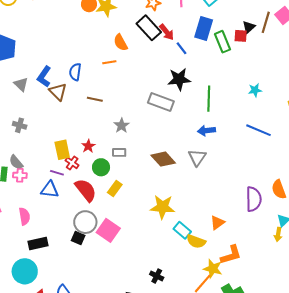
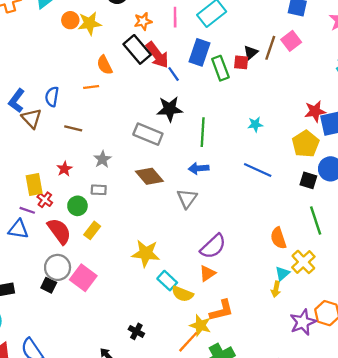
red arrow: (167, 32) -> (157, 55), size x1.4
red star: (88, 146) -> (64, 169), moved
brown diamond: (163, 159) -> (149, 176), moved
purple semicircle: (254, 199) -> (213, 246), moved, turned 45

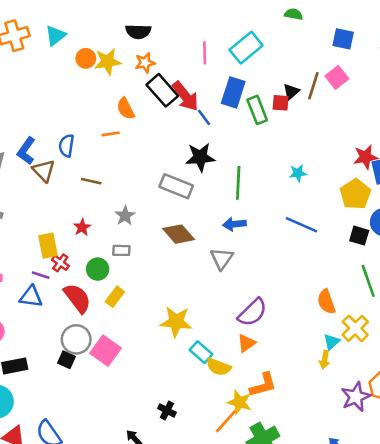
orange star: (143, 21) -> (145, 63), moved

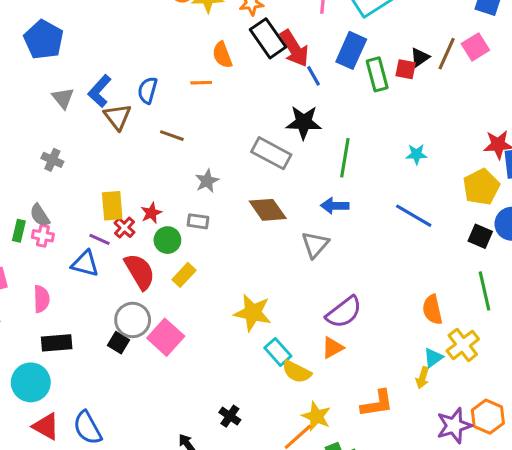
red star: (82, 227) -> (151, 213), moved
orange L-shape: (263, 385) -> (377, 404), moved

